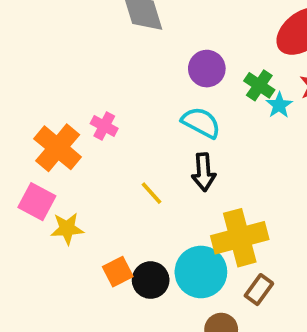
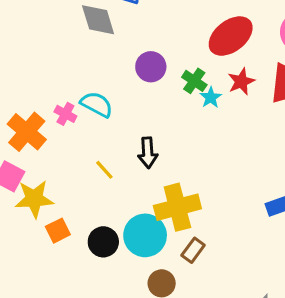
cyan semicircle: (201, 123) -> (97, 104), moved
yellow star: (67, 229) -> (34, 199), size x1.4
orange square: (118, 272) -> (58, 231), moved

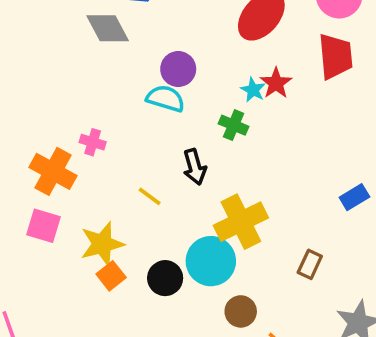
green cross: (194, 81) -> (234, 125), moved
red star: (241, 82) -> (276, 83), moved
cyan semicircle: (97, 104) -> (166, 98), moved
yellow star: (34, 199) -> (102, 244), moved
brown rectangle: (193, 250) -> (310, 264), moved

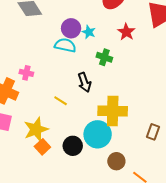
cyan star: (253, 90) -> (89, 32), moved
yellow cross: (241, 222) -> (113, 111), turned 32

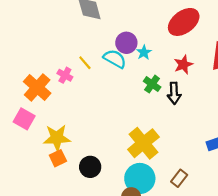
black arrow: (84, 82) -> (174, 93), moved
yellow line: (61, 101) -> (85, 63), moved
yellow cross: (113, 111) -> (143, 143), turned 32
cyan circle: (98, 134) -> (140, 178), moved

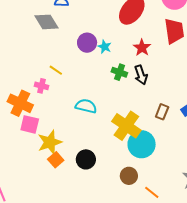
cyan semicircle: (115, 59) -> (86, 106), moved
pink square: (24, 119) -> (30, 124), moved
cyan circle: (140, 178) -> (142, 144), moved
brown rectangle: (179, 178) -> (162, 112), moved

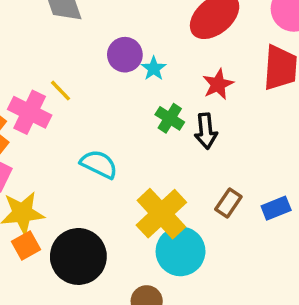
pink cross: (42, 86) -> (30, 112), size x1.6
black circle: (86, 159) -> (78, 256), size x1.6

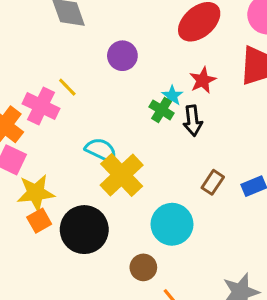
cyan star: (154, 68) -> (172, 96), moved
yellow cross: (161, 214) -> (122, 175), moved

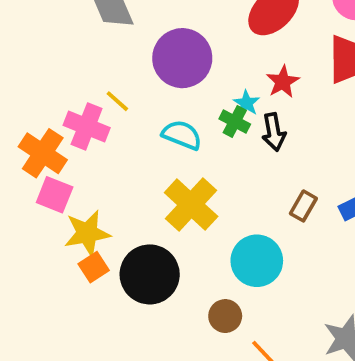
purple circle: (122, 56) -> (182, 58), size x1.6
cyan semicircle: (101, 150) -> (182, 135), moved

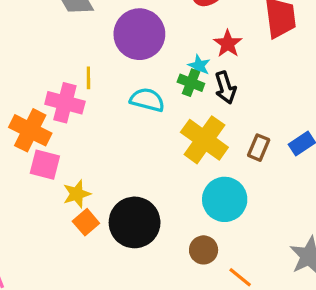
yellow line: (117, 101) -> (88, 78), turned 55
yellow cross: (191, 204) -> (204, 140), moved
yellow star: (87, 233) -> (77, 194), size x0.7

